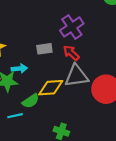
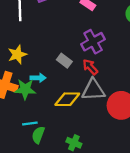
gray rectangle: (44, 49) -> (64, 61), turned 40
green semicircle: (31, 101) -> (38, 135), moved, turned 140

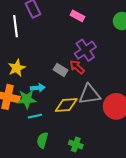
red arrow: (90, 67) -> (77, 67), moved
cyan line: (30, 124) -> (35, 116), moved

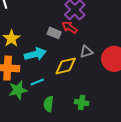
cyan arrow: (38, 88) -> (35, 54), size x1.5
gray triangle: (89, 94) -> (86, 52), size x0.6
green star: (27, 99) -> (18, 90), moved

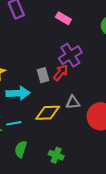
red arrow: (70, 27) -> (61, 73), turned 84
gray rectangle: (54, 33) -> (43, 75), turned 40

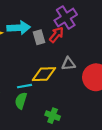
cyan arrow: (18, 93) -> (19, 28), moved
cyan line: (14, 123) -> (25, 86), moved
green semicircle: (21, 149) -> (21, 101), moved

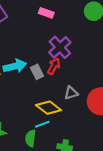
yellow diamond: (44, 74) -> (49, 108), turned 50
cyan line: (25, 86) -> (42, 124), moved

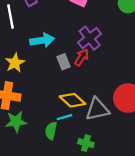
cyan arrow: (15, 66) -> (42, 40), moved
gray triangle: (71, 93) -> (97, 109), moved, size x1.6

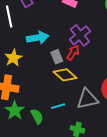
yellow diamond: (72, 100) -> (65, 75), moved
green star: (16, 122) -> (15, 110), turned -30
green semicircle: (51, 131) -> (37, 116), moved, turned 140

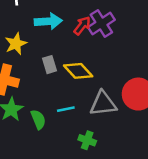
red arrow: (73, 53) -> (82, 26), moved
gray rectangle: (57, 57) -> (49, 65), moved

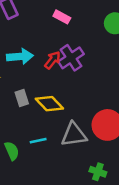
green cross: (87, 140) -> (98, 172), moved

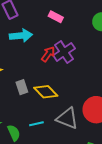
cyan arrow: (20, 56) -> (21, 36), moved
gray triangle: (74, 135) -> (67, 118), turned 30

